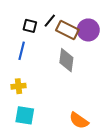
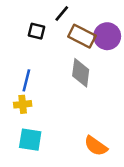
black line: (50, 21) -> (62, 13), moved
blue line: (22, 51) -> (26, 80), moved

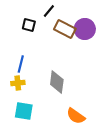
gray diamond: (81, 73) -> (57, 82), moved

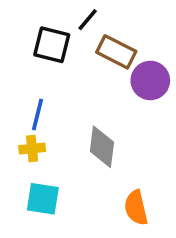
black square: (29, 25) -> (52, 45), size x1.5
purple circle: (85, 29) -> (150, 80), moved
orange semicircle: (76, 116) -> (136, 208), turned 42

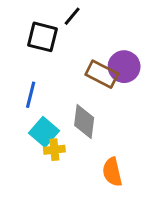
brown rectangle: (116, 52) -> (102, 74), moved
yellow cross: (32, 149) -> (54, 150), moved
cyan square: (43, 199) -> (44, 132), moved, turned 32

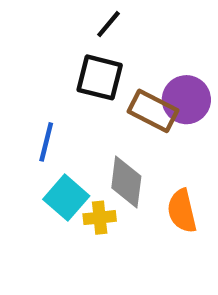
black square: (43, 37) -> (100, 77), moved
yellow cross: (54, 150) -> (100, 218), moved
orange semicircle: (112, 172) -> (182, 211), moved

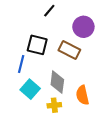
black square: (100, 77) -> (37, 45), moved
purple circle: (186, 100) -> (83, 27), moved
yellow cross: (100, 218) -> (54, 105), moved

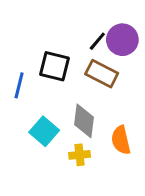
black line: (49, 11) -> (97, 41), moved
blue line: (21, 64) -> (19, 85), moved

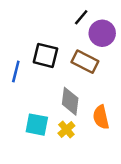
black line: (97, 41) -> (81, 17), moved
cyan square: (44, 131) -> (37, 125), moved, turned -30
yellow cross: (80, 155) -> (66, 130), turned -35

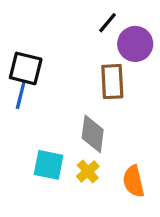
black square: (45, 55) -> (26, 68), moved
brown rectangle: (85, 62) -> (112, 82), turned 60
orange semicircle: (101, 117) -> (134, 181), moved

